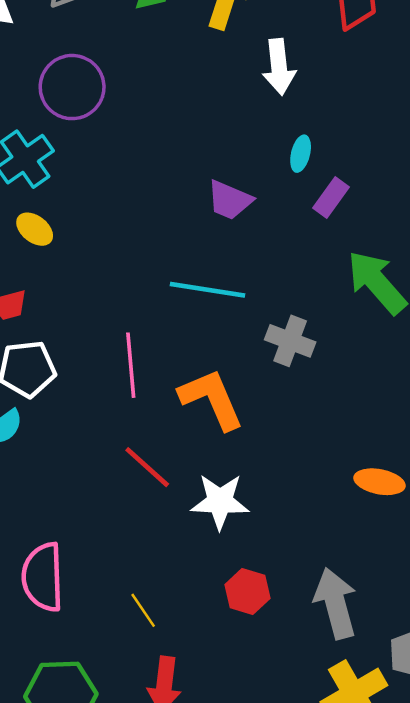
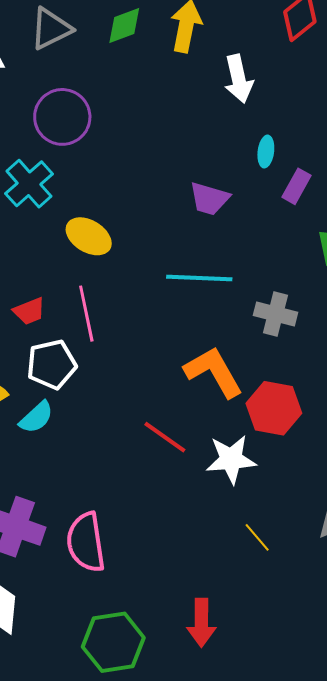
yellow ellipse: (35, 229) -> (89, 236), moved, size x1.4
pink line: (131, 365) -> (86, 314), moved
red hexagon: (247, 592) -> (274, 408), moved, size x1.4
yellow line: (143, 610) -> (257, 537), moved

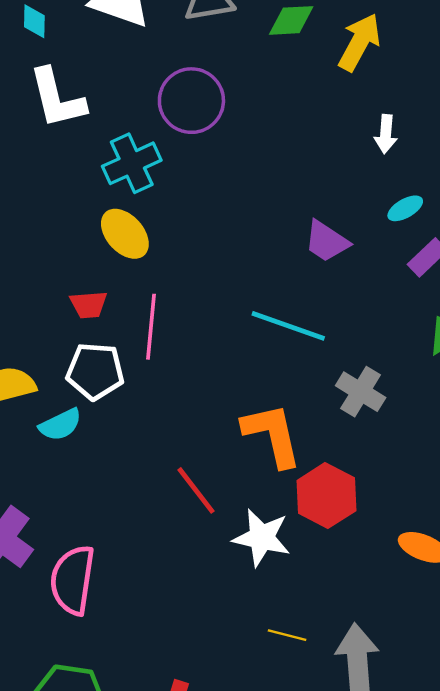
white arrow: (239, 79) -> (386, 134), moved, size x0.7
cyan ellipse: (266, 152) -> (405, 208), turned 36
yellow ellipse: (89, 236) -> (125, 234), moved
yellow line: (257, 537) -> (287, 635), moved, turned -52

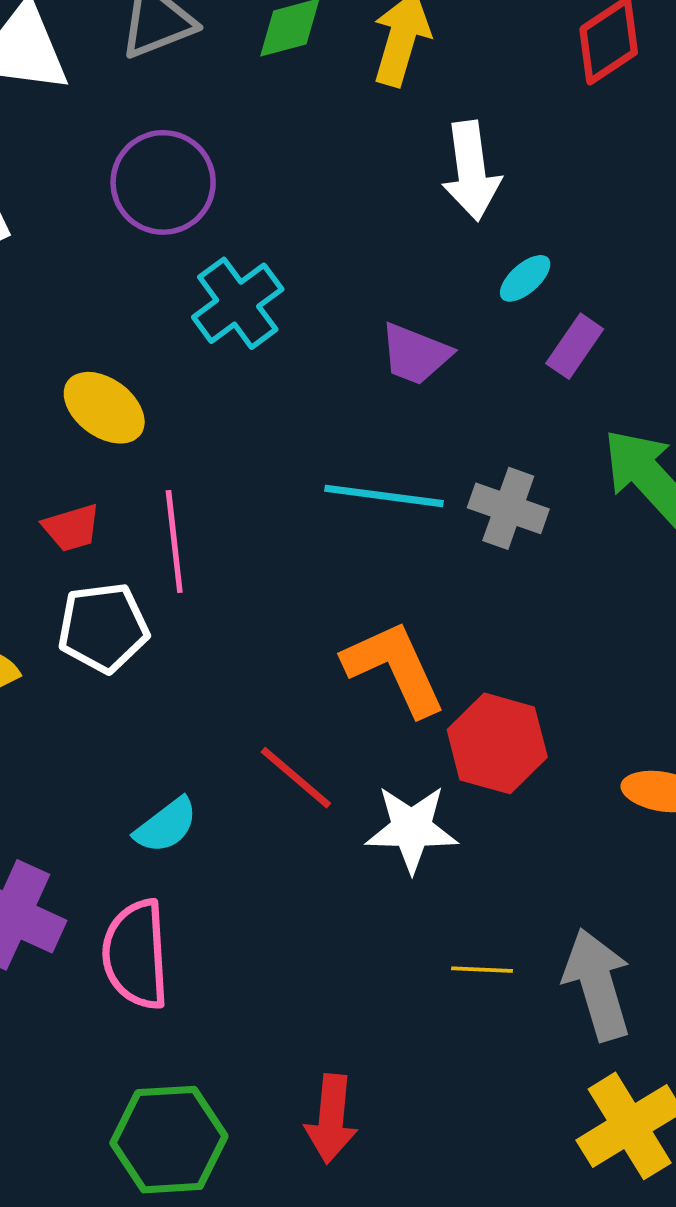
white arrow: (386, 134) -> (471, 171), size x1.6
cyan cross: (132, 163) -> (238, 303), moved
gray cross: (361, 392) -> (508, 508), moved
cyan semicircle: (60, 425) -> (166, 825), moved

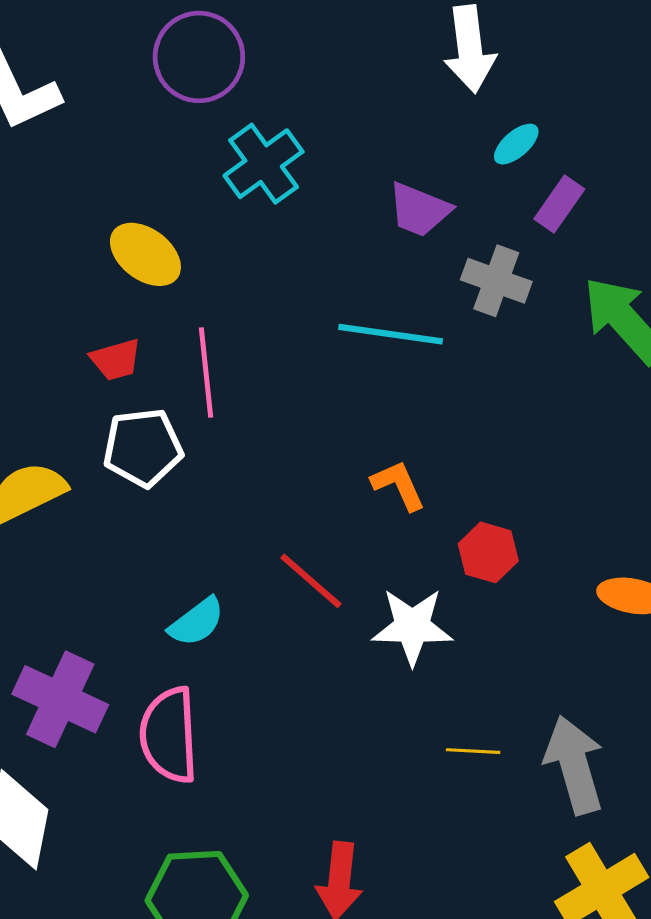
gray cross: (508, 508) -> (496, 281), moved
orange L-shape: (394, 668) -> (398, 485), size x0.6
red hexagon: (497, 743) -> (488, 552), size x0.7

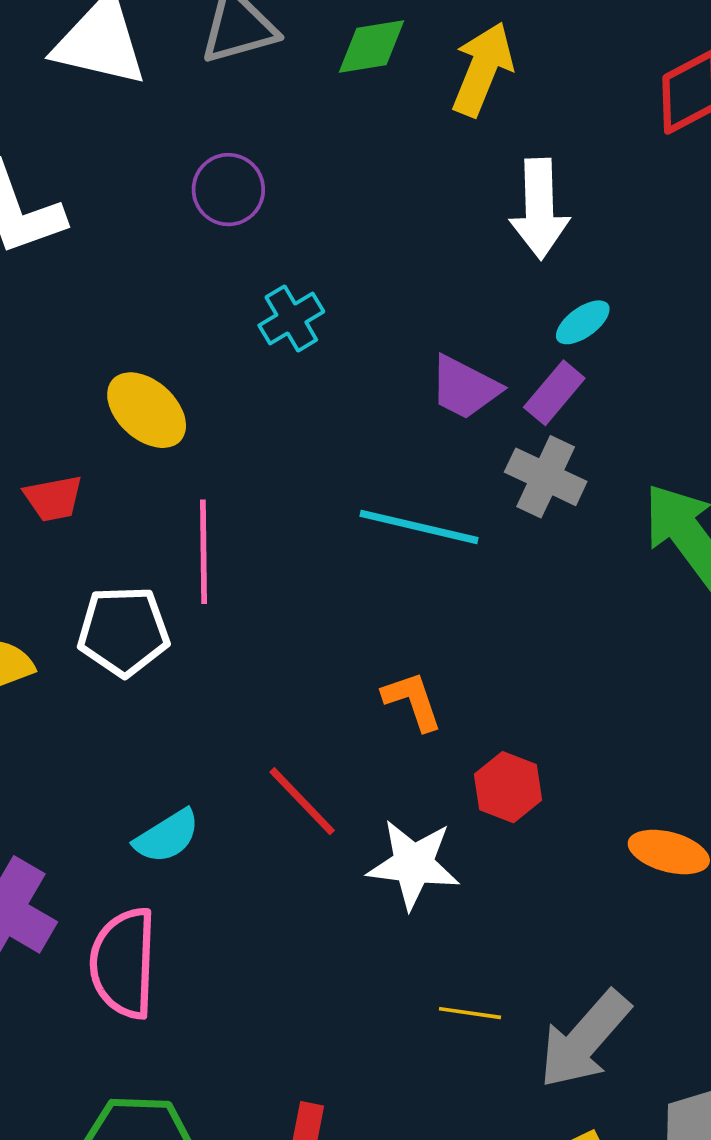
purple circle: (199, 57) -> (228, 190), size x0.7
cyan cross: (264, 164) -> (291, 318), size x0.7
purple rectangle: (559, 204) -> (554, 393), moved
red trapezoid: (116, 360) -> (53, 498), moved
gray arrow: (574, 765) -> (585, 1039), turned -128

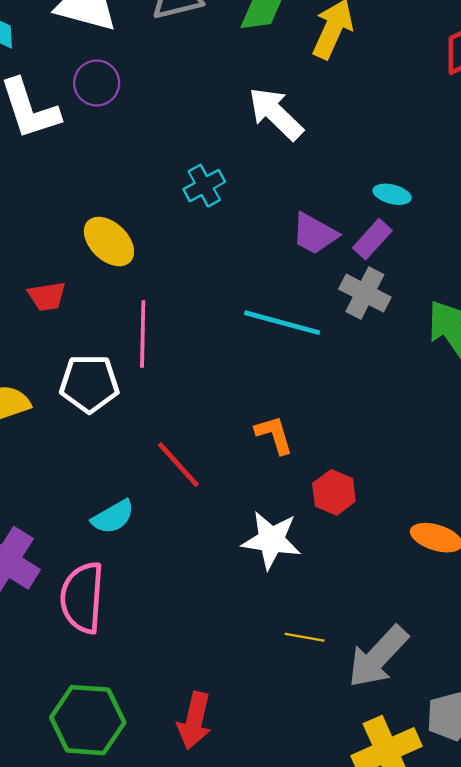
purple circle: (228, 190) -> (97, 83), moved
white arrow: (539, 209) -> (276, 114), moved, turned 134
cyan ellipse: (583, 322) -> (392, 194), turned 48
red line: (302, 801) -> (178, 465), moved

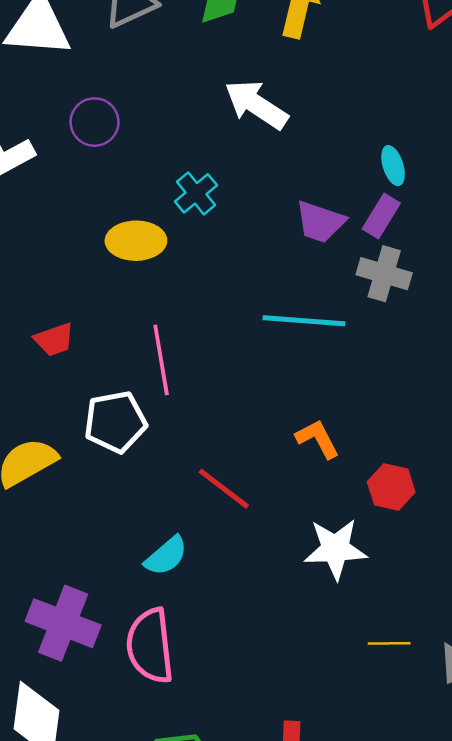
purple circle: (97, 83) -> (95, 122), moved
cyan ellipse: (392, 194) -> (393, 166), turned 69
yellow ellipse: (109, 242) -> (136, 241), moved, turned -34

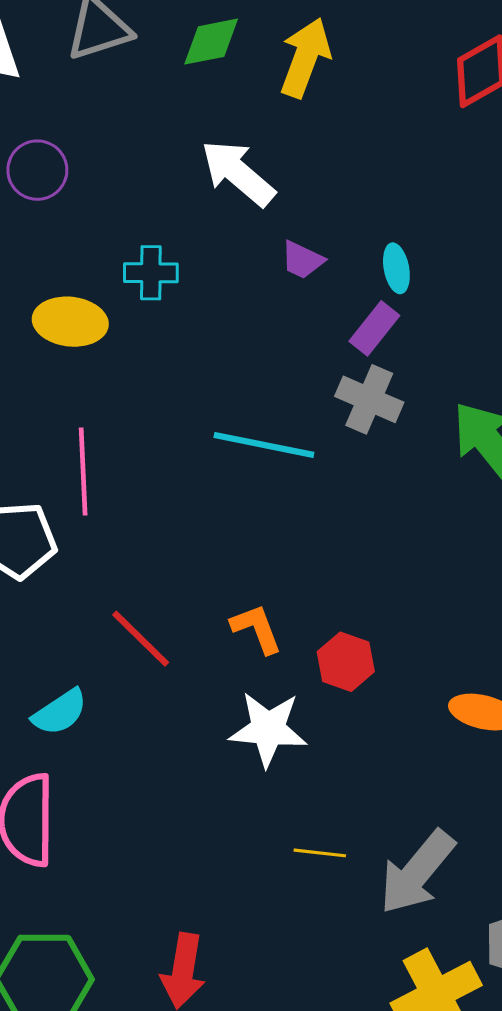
cyan cross: (196, 193) -> (151, 273), turned 33
purple trapezoid: (320, 222) -> (302, 260), moved, size x0.7
orange L-shape: (318, 439) -> (256, 629), moved

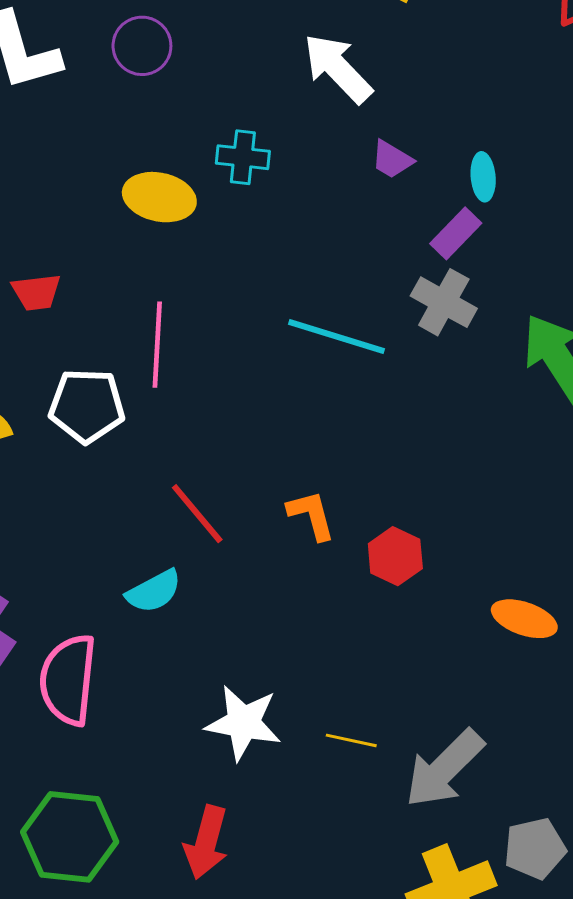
cyan semicircle: (60, 712) -> (154, 591), moved
white star: (268, 729) -> (243, 723), moved

